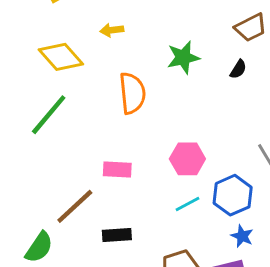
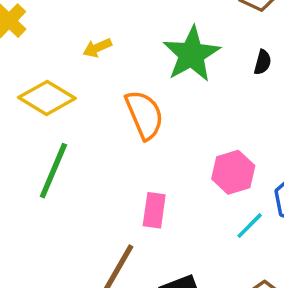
green star: (183, 58) -> (191, 54), size x1.4
black semicircle: (238, 69) -> (263, 62), moved
pink rectangle: (117, 169) -> (154, 210), turned -68

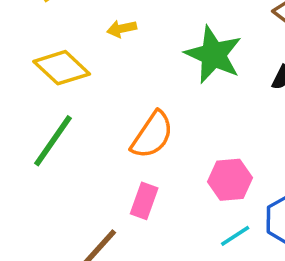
green star: (191, 54) -> (213, 55), turned -30
orange semicircle: (144, 115) -> (152, 135), moved, turned 45

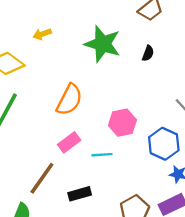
pink rectangle: (144, 201) -> (69, 142), turned 40
cyan line: (235, 236) -> (102, 155), moved, turned 36

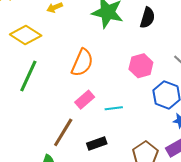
black semicircle: (148, 53) -> (147, 18), size x1.5
pink hexagon: (122, 123) -> (141, 66), moved

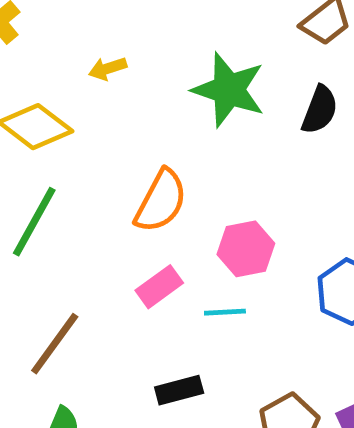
pink hexagon: (141, 66) -> (246, 249), moved
brown line: (63, 132) -> (55, 344), moved

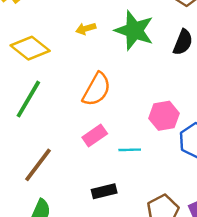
yellow arrow: (108, 69) -> (86, 29), moved
pink hexagon: (246, 249) -> (164, 116), moved

